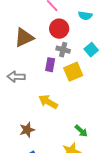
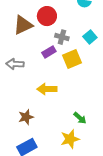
red circle: (59, 29) -> (47, 16), moved
purple rectangle: (50, 65) -> (49, 52), turned 48
yellow arrow: (48, 102) -> (47, 89), turned -30

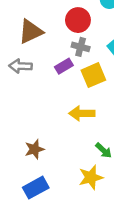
red circle: (47, 16) -> (78, 20), moved
gray arrow: (15, 64) -> (20, 66), moved
yellow arrow: (47, 89) -> (82, 113), moved

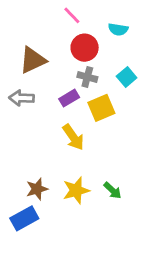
yellow arrow: (82, 113) -> (73, 137), moved, turned -125
yellow star: (91, 177) -> (76, 190), moved
blue rectangle: (36, 188) -> (24, 218), moved

